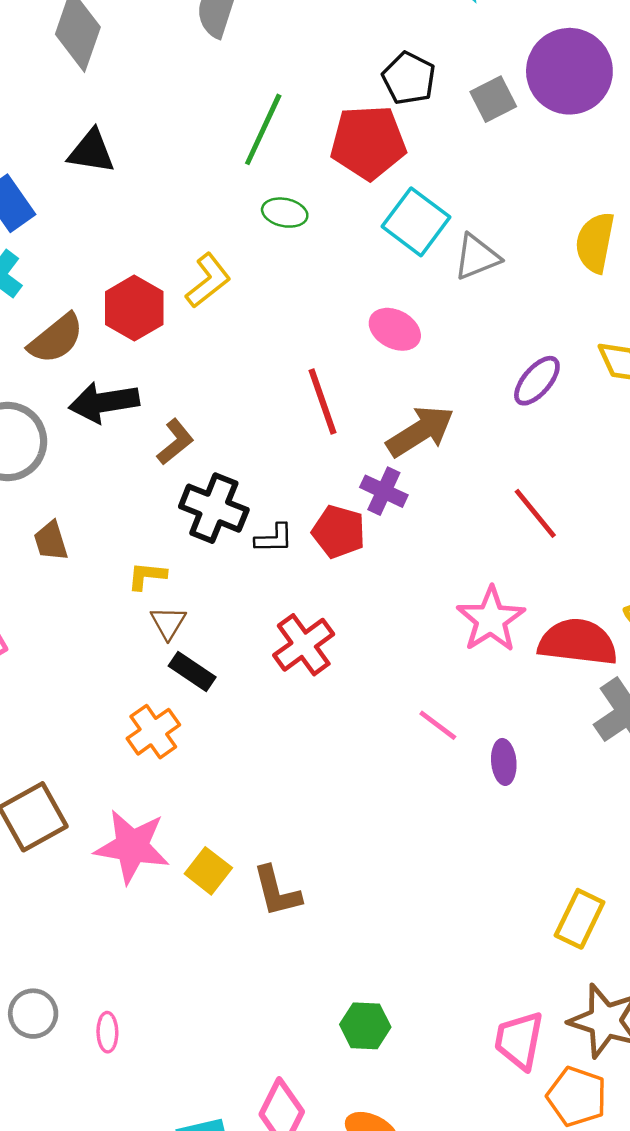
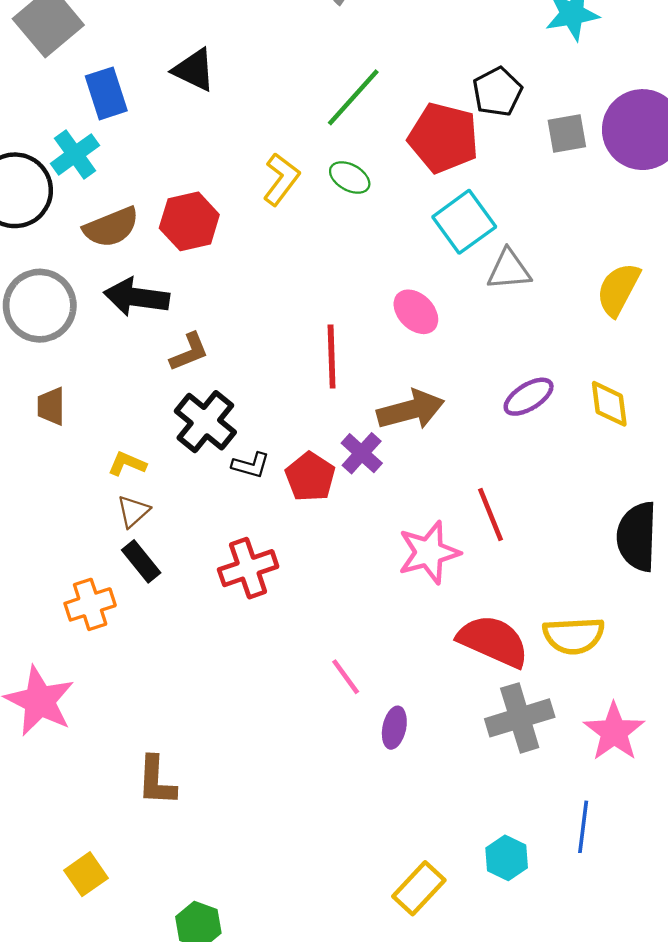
yellow L-shape: (208, 281) -> (281, 179), moved, turned -32
pink star: (491, 619) -> (429, 552), moved
yellow square: (208, 871) -> (86, 874), moved

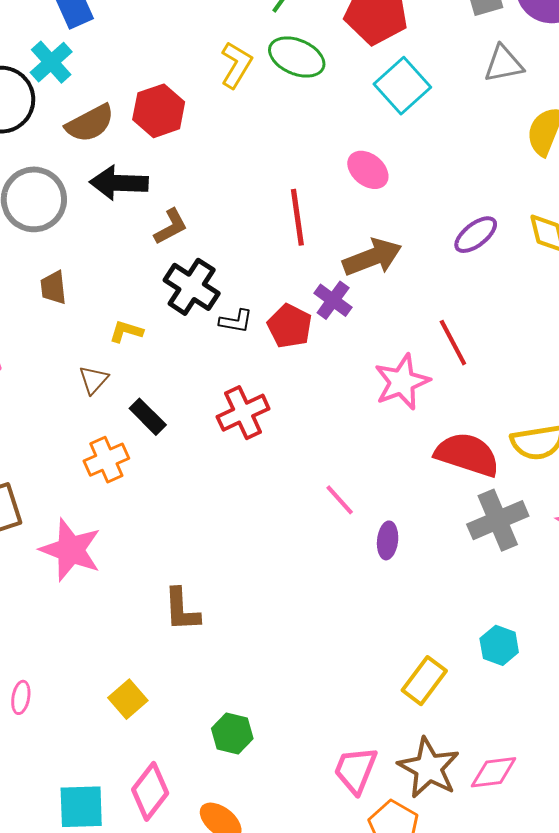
green ellipse: (350, 177) -> (297, 57), size x1.5
gray triangle: (509, 270) -> (504, 64), moved
brown triangle: (133, 511) -> (94, 380), moved

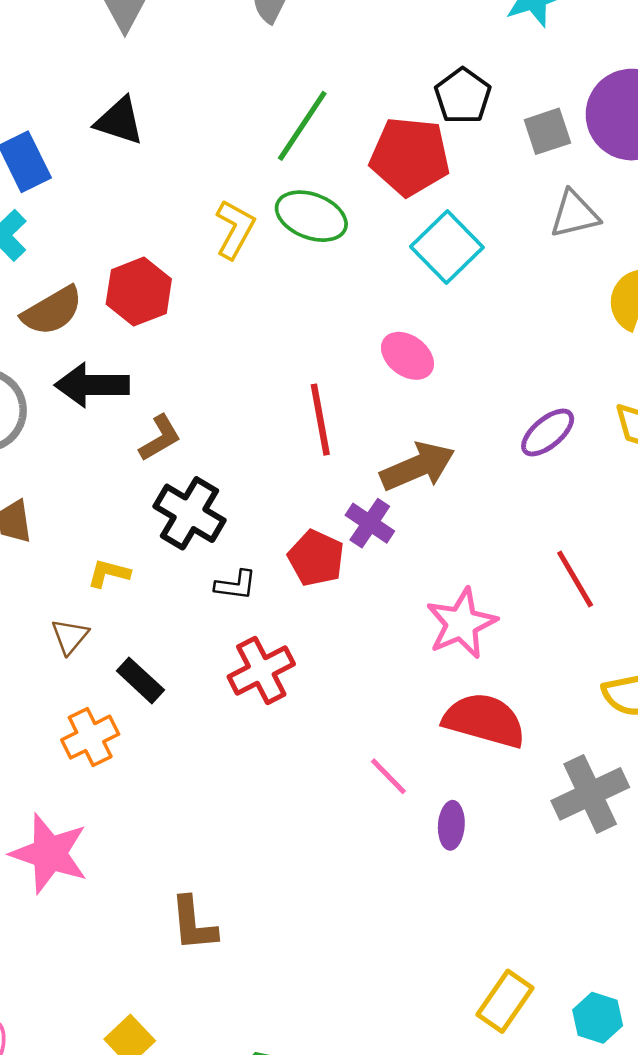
black L-shape: (236, 321) -> (236, 585), moved
red line: (453, 343) -> (575, 579), moved
red semicircle: (467, 454) -> (484, 720), moved
cyan hexagon: (499, 645) -> (598, 1018), moved

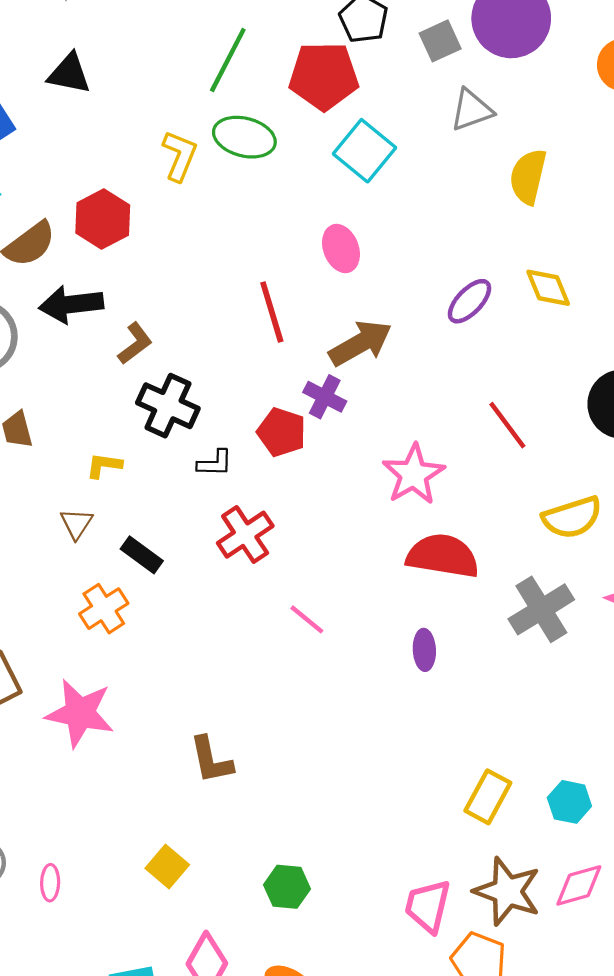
pink ellipse: (407, 356) -> (341, 249), turned 39
pink line: (388, 776) -> (307, 619), moved

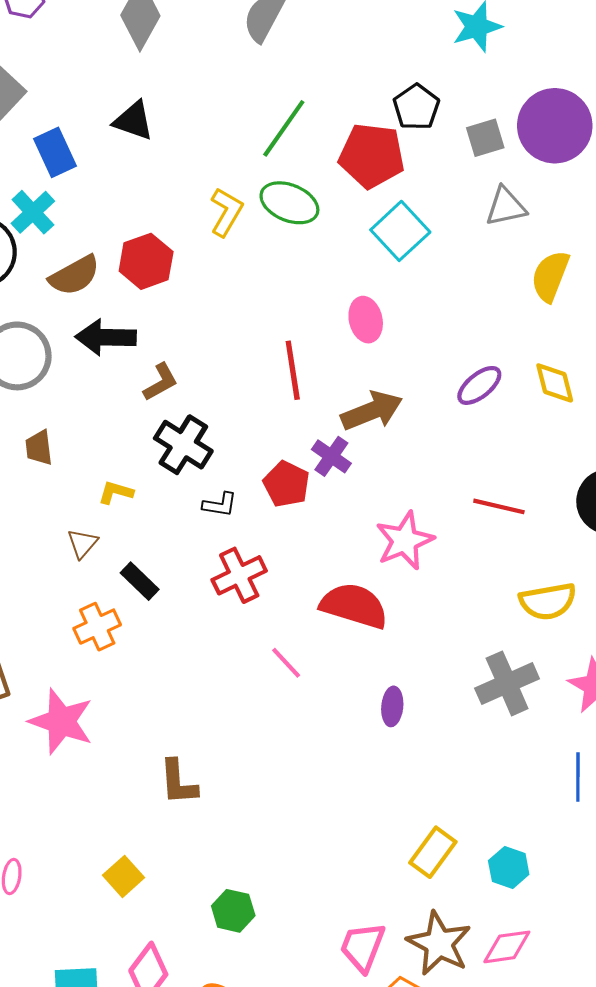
red line: (507, 425) -> (499, 506), turned -48
red semicircle: (443, 556) -> (354, 606), moved

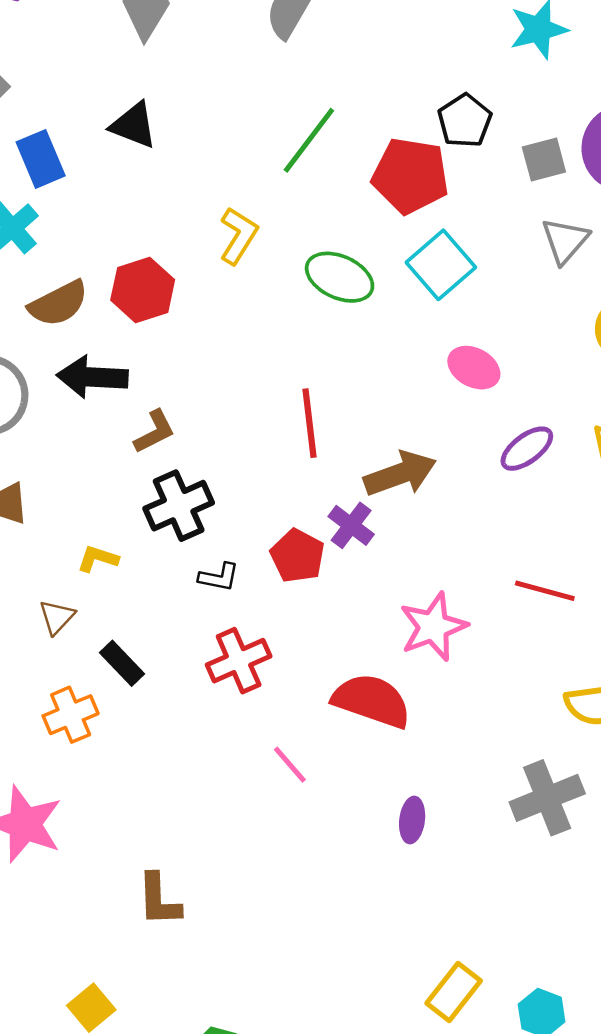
green ellipse: (289, 203) -> (340, 277), moved
gray triangle: (506, 207) -> (565, 241), turned -39
pink ellipse: (366, 320) -> (474, 368), moved, turned -51
black cross: (183, 445) -> (179, 506), turned 32

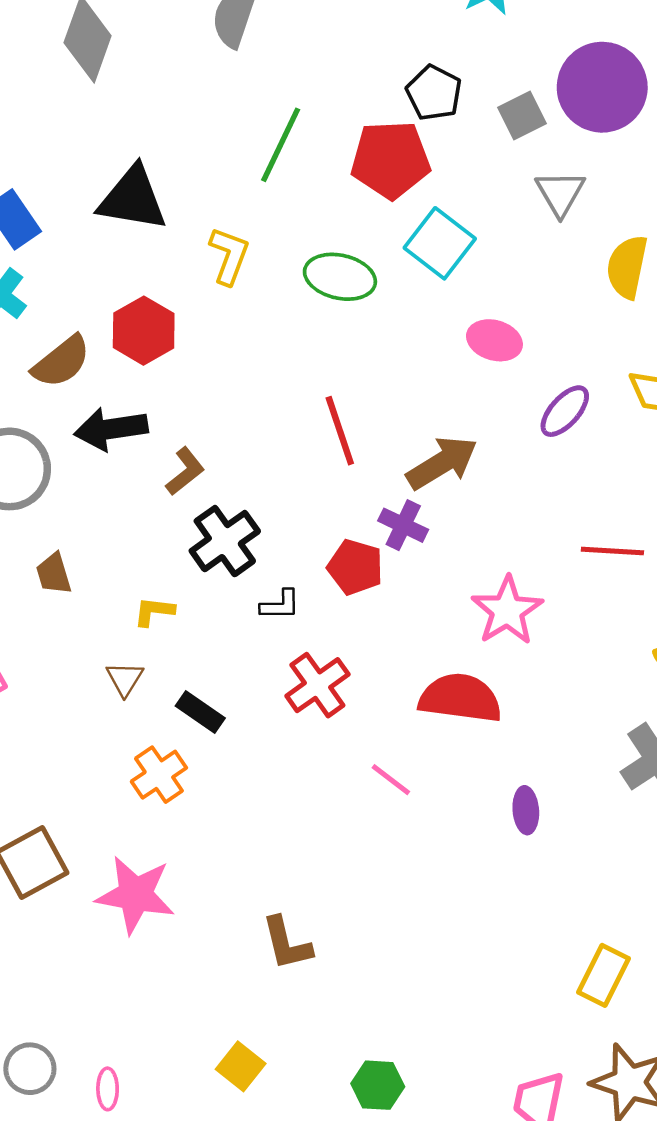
black triangle: (134, 125) -> (133, 199), moved, size x1.4

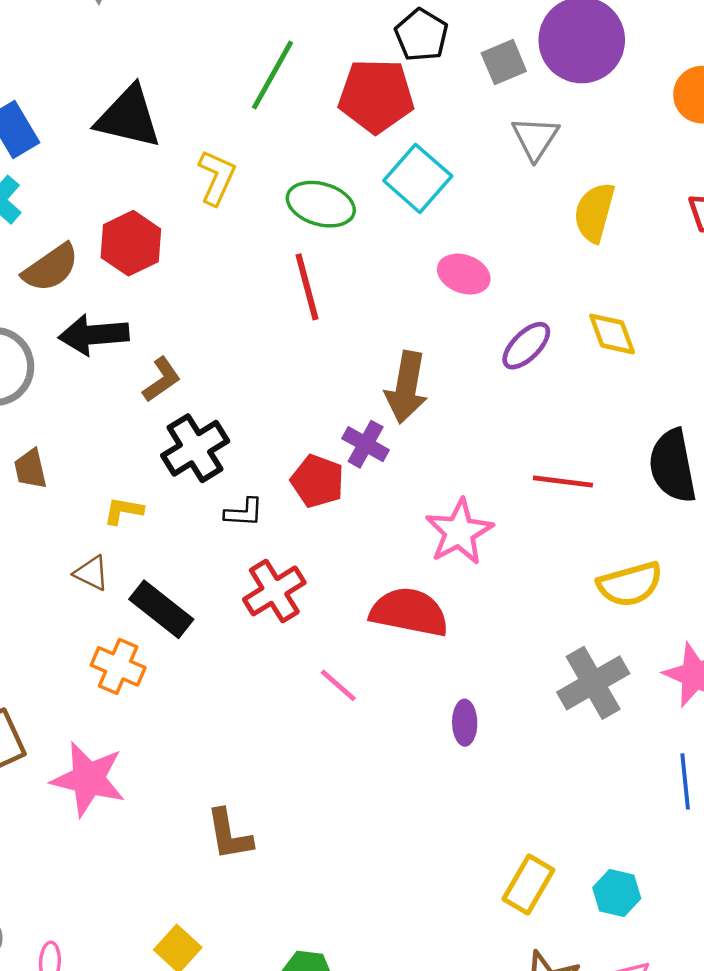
red line: (340, 431) -> (307, 287), moved
brown arrow: (442, 463) -> (406, 387), turned 128
brown triangle: (125, 679) -> (91, 573), turned -39
black rectangle: (200, 712) -> (161, 609), size x1.4
orange cross: (159, 775) -> (118, 666), turned -36

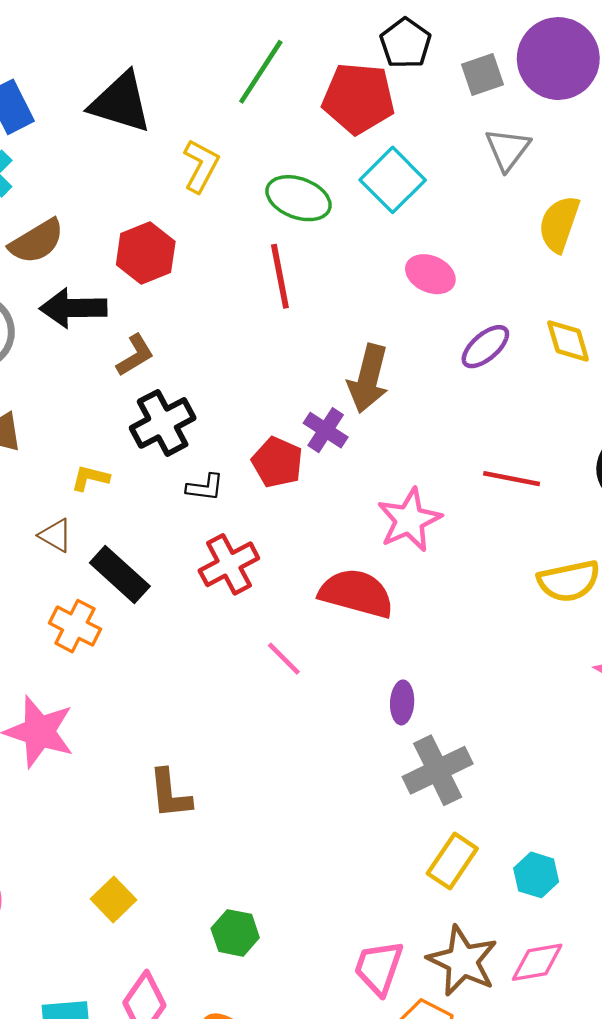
red hexagon: (131, 243) -> (146, 253), moved
gray cross: (593, 683) -> (438, 770), moved

